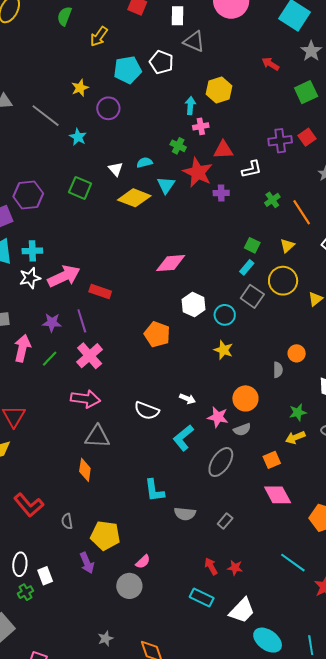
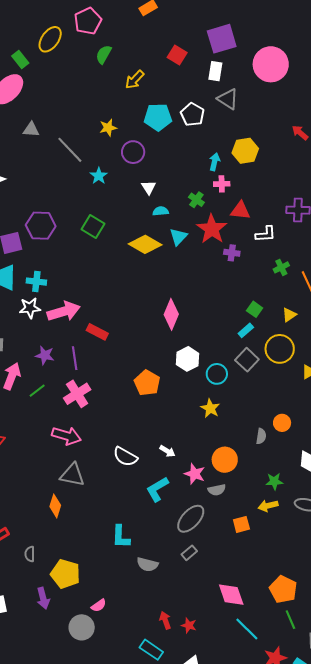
white triangle: (116, 169) -> (149, 187), moved
pink diamond: (171, 263) -> (171, 314), turned -72
pink diamond: (278, 495) -> (231, 595), moved
gray rectangle: (225, 521) -> (189, 553), moved

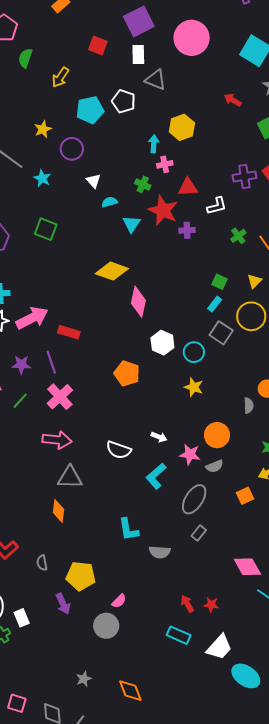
yellow diamond: (145, 244) -> (112, 271), moved

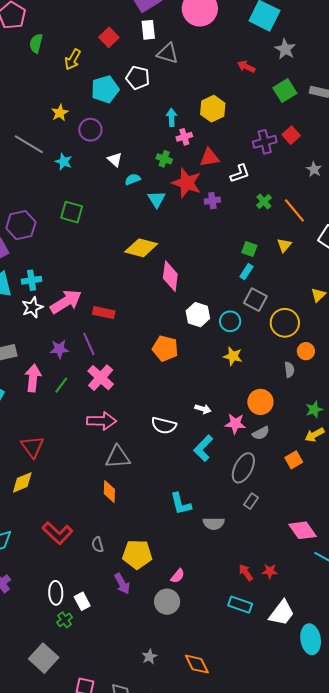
red square: (98, 45) -> (109, 37), moved, turned 30
yellow hexagon: (182, 127) -> (213, 109), moved
yellow circle: (251, 316) -> (285, 323), moved
cyan ellipse: (246, 676) -> (311, 639), turned 52

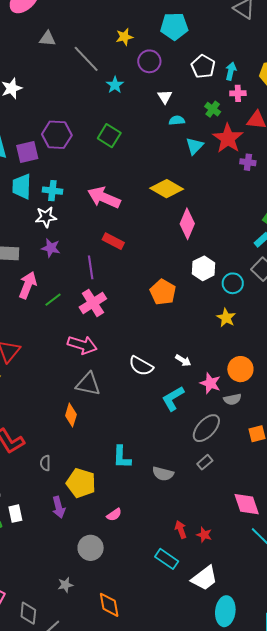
white pentagon: (138, 78) -> (203, 66), moved
pink arrow: (66, 302) -> (104, 198), moved, turned -140
purple star: (59, 349) -> (51, 248), moved
cyan L-shape: (181, 504) -> (122, 457), moved
gray circle: (167, 602) -> (91, 548), moved

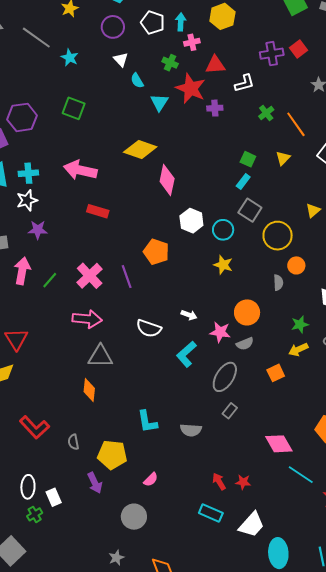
purple circle: (149, 61) -> (113, 27), moved
cyan semicircle: (177, 120) -> (137, 81), turned -105
purple line: (91, 267) -> (127, 277), moved

